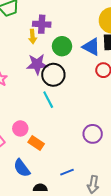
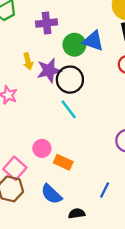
yellow arrow: (33, 36) -> (28, 61), moved
blue triangle: (91, 47) -> (93, 41), moved
blue line: (67, 172) -> (105, 190), turned -32

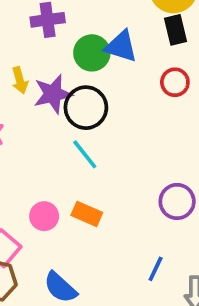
orange rectangle: (63, 162) -> (87, 214), moved
blue line: (105, 190) -> (156, 269), moved

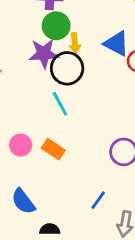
blue triangle: (121, 46) -> (116, 44), moved
green circle: (92, 53) -> (56, 26), moved
yellow arrow: (20, 80) -> (75, 43), moved

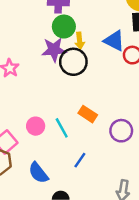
cyan line: (60, 104) -> (62, 128), moved
orange rectangle: (53, 149) -> (88, 114), moved
blue line: (98, 200) -> (80, 160), moved

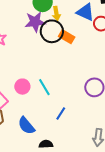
orange rectangle: (88, 114) -> (67, 37), moved

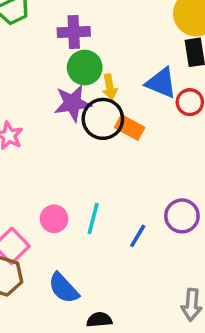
cyan line: (44, 87) -> (93, 218), turned 48
blue line: (61, 114) -> (138, 236), moved

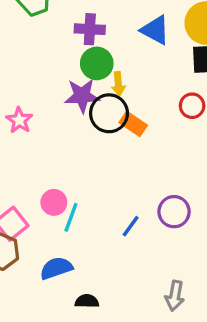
blue triangle: (161, 83) -> (155, 30), moved
cyan line: (93, 218) -> (71, 217), moved
blue semicircle: (64, 288) -> (56, 268), turned 108

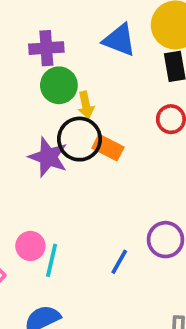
purple star: (82, 96) -> (48, 157), moved, turned 30

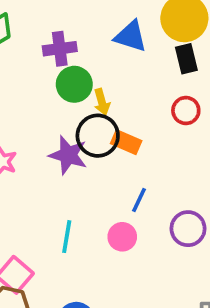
pink circle: (30, 246) -> (122, 237), moved
cyan line: (52, 260) -> (67, 237), moved
blue line: (119, 262) -> (139, 200), moved

